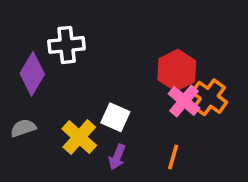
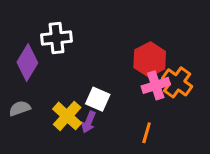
pink cross: (184, 101) -> (156, 85), turned 32
purple arrow: (117, 157) -> (89, 122), moved

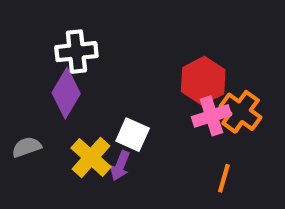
purple diamond: (27, 62) -> (66, 93), moved
orange line: (147, 133) -> (224, 178), moved

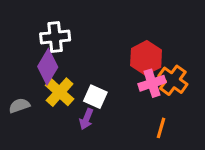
yellow cross: (91, 157) -> (60, 92), moved

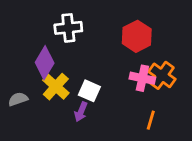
white cross: (55, 37) -> (68, 28), moved
red hexagon: (146, 58) -> (137, 36), moved
pink cross: (152, 83) -> (142, 78), turned 30

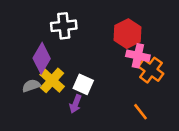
pink cross: (142, 78) -> (138, 56), moved
gray semicircle: (18, 99) -> (31, 86), moved
orange line: (151, 120) -> (141, 112), turned -54

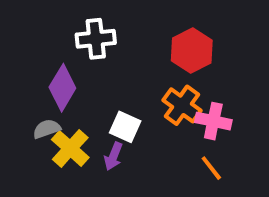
pink cross: (138, 56) -> (213, 121), moved
orange cross: (151, 70) -> (182, 105), moved
yellow cross: (52, 80) -> (70, 148), moved

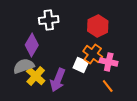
white square: (125, 127) -> (81, 65), moved
gray semicircle: (47, 129) -> (24, 66), size x1.5
purple arrow: (113, 156) -> (58, 80), size x1.6

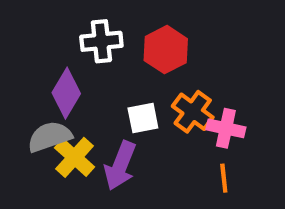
red hexagon: (98, 26) -> (166, 50), moved
white square: (81, 65) -> (143, 118), moved, turned -35
orange line: (108, 86) -> (224, 178), turned 32

